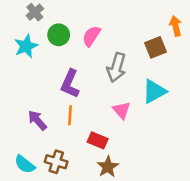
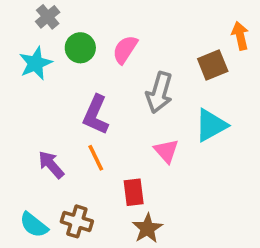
orange line: (70, 115) -> (96, 158), turned -30
red rectangle: (98, 140) -> (134, 192), turned 60

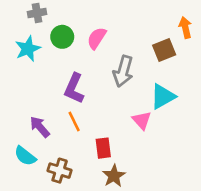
gray cross: (48, 17) -> (37, 13), turned 30
pink triangle: (166, 151) -> (142, 120), moved
cyan semicircle: (34, 225) -> (25, 156), moved

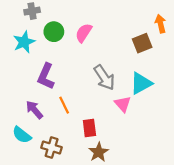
gray arrow: (123, 71) -> (104, 78), moved, turned -50
purple L-shape: (74, 88) -> (46, 76), moved

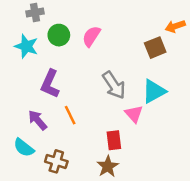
orange arrow: (160, 24) -> (175, 26), turned -96
cyan star: (24, 42) -> (26, 46), turned -30
red rectangle: (89, 128) -> (114, 140), moved

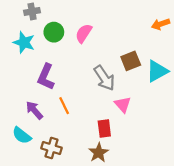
brown square: (155, 48) -> (131, 61), moved
cyan triangle: (154, 91) -> (157, 71), moved

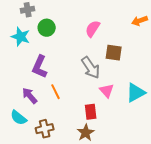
pink semicircle: (84, 33) -> (93, 29), moved
brown square: (131, 61) -> (114, 53), turned 30
cyan triangle: (157, 71) -> (136, 93), moved
brown cross: (52, 148) -> (45, 129), turned -30

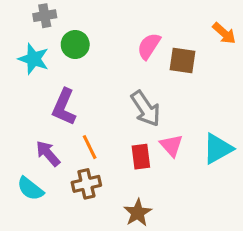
orange arrow: (140, 21) -> (224, 33), turned -119
brown square: (114, 53) -> (183, 61), moved
red rectangle: (91, 112) -> (141, 157), moved
brown cross: (45, 129) -> (86, 184), moved

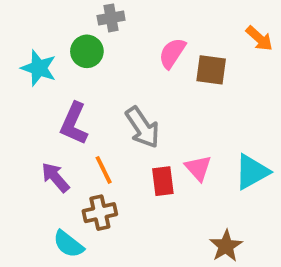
gray cross: (45, 16) -> (111, 18), moved
gray arrow: (146, 109) -> (143, 127), moved
cyan semicircle: (30, 189) -> (68, 244), moved
brown star: (138, 213) -> (226, 246), moved

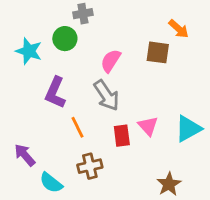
orange arrow: (259, 38) -> (179, 29), moved
pink semicircle: (172, 53) -> (111, 61), moved
purple arrow: (55, 177) -> (25, 155), moved
brown cross: (100, 213) -> (90, 166), moved

